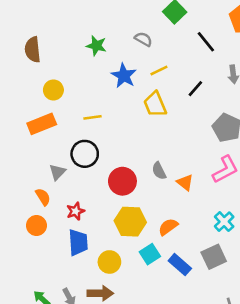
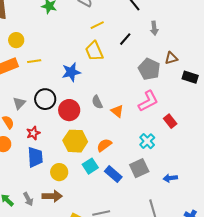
blue star: (124, 76) -> (71, 72), moved, turned 30
yellow line: (93, 117) -> (34, 61), moved
black circle: (85, 154) -> (45, 99), moved

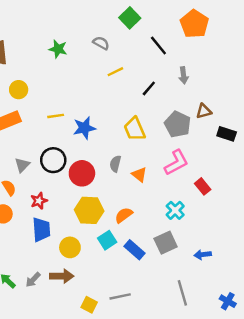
yellow trapezoid: (94, 51) -> (135, 129), moved
yellow line: (34, 61) -> (56, 116), moved
gray semicircle: (97, 102) -> (115, 164), turned 40
gray arrow: (28, 199) -> (33, 280), turned 72

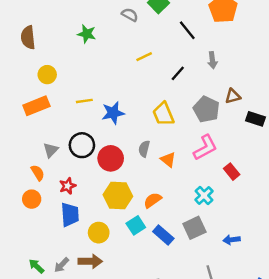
gray semicircle: (101, 43) -> (130, 15), moved

